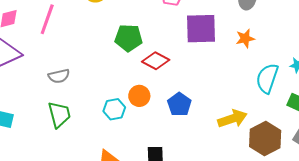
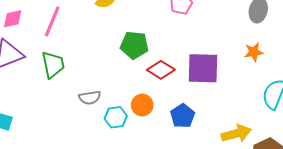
purple square: (201, 29) -> (203, 68), moved
gray semicircle: (59, 76) -> (90, 98), moved
green trapezoid: (59, 114) -> (53, 65), moved

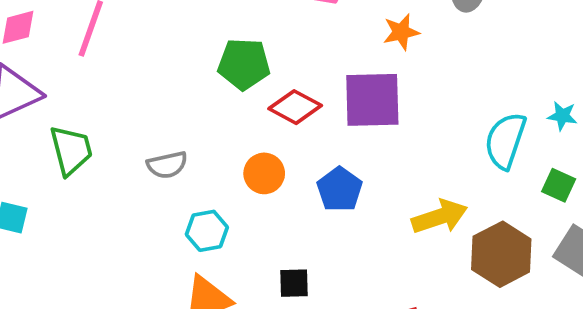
orange star: (254, 52) -> (401, 32), moved
green trapezoid: (53, 65) -> (71, 150), moved
cyan hexagon: (116, 117) -> (207, 231), moved

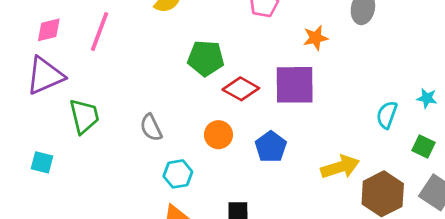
cyan semicircle: (505, 141) -> (387, 115), size x0.7
gray semicircle: (167, 165) -> (151, 128), turned 76

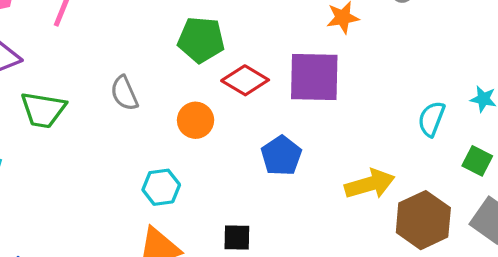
green trapezoid: (84, 116) -> (43, 110), turned 111
gray semicircle: (151, 128) -> (124, 93), moved
orange circle: (218, 135) -> (196, 120), moved

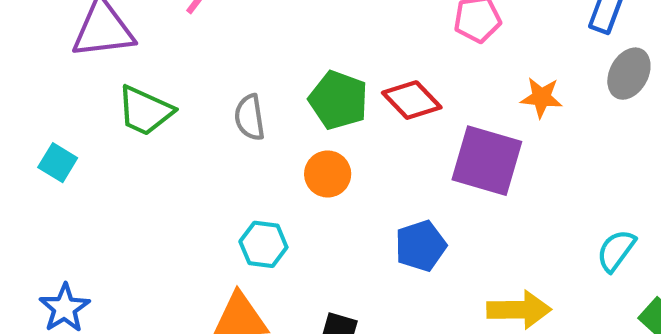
green pentagon: (201, 40) -> (338, 100), moved
red diamond: (245, 80) -> (412, 100), moved

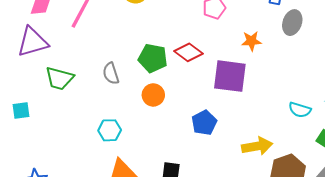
cyan square: (58, 163) -> (21, 111), turned -30
cyan hexagon: (263, 244) -> (110, 130), moved
cyan semicircle: (616, 251) -> (300, 110), turned -100

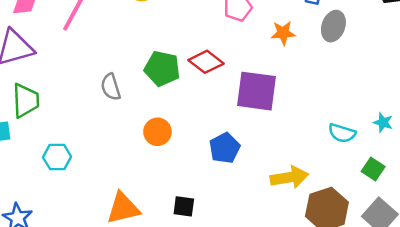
orange star: (251, 41) -> (283, 33), moved
green trapezoid: (59, 78) -> (26, 100), moved, turned -108
orange circle: (153, 95) -> (157, 132), moved
cyan hexagon: (110, 130) -> (57, 157), moved

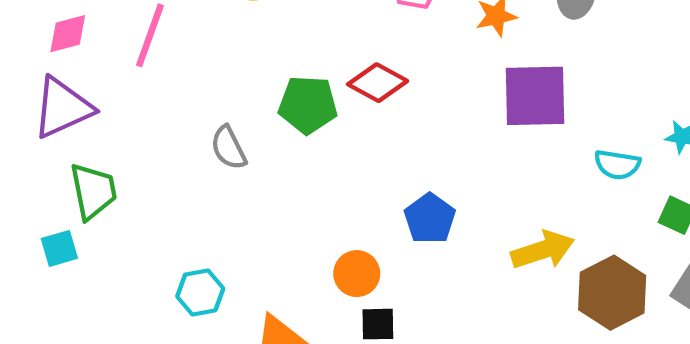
purple square: (257, 91) -> (535, 96), moved
orange circle: (157, 132) -> (357, 274), moved
cyan hexagon: (57, 157) -> (200, 292), moved

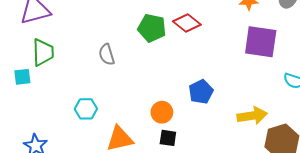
gray semicircle: (229, 148) -> (107, 55), moved

